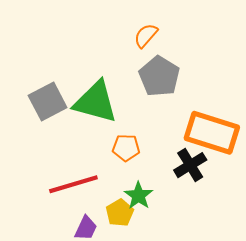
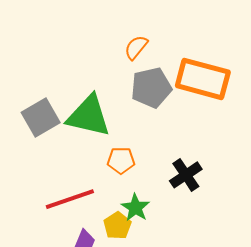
gray pentagon: (159, 76) -> (151, 88), turned 30
orange rectangle: (212, 133) -> (203, 79), moved

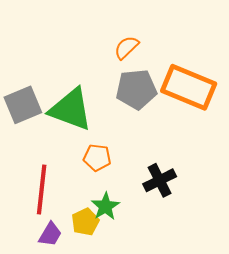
red line: (70, 199) -> (42, 189), turned -72

